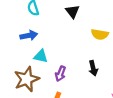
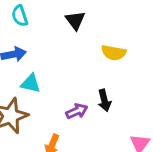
purple arrow: (60, 74) -> (77, 111), moved, turned -136

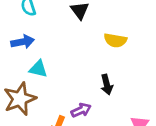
purple arrow: (77, 111) -> (81, 110), moved

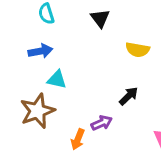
black arrow: (107, 85) -> (129, 96), turned -120

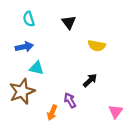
purple arrow: (102, 123) -> (70, 100), turned -96

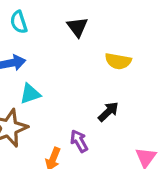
cyan triangle: (37, 68) -> (30, 94), turned -32

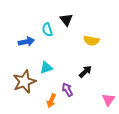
cyan semicircle: (19, 22) -> (47, 30), moved
cyan triangle: (30, 94) -> (46, 68), moved

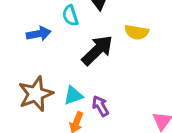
cyan triangle: (46, 68) -> (73, 95), moved
black arrow: (85, 72) -> (97, 50), moved, size x1.6

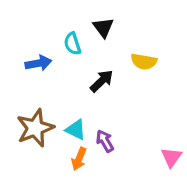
black arrow: (97, 50) -> (102, 81), size x0.7
cyan triangle: (73, 95) -> (76, 130), turned 45

